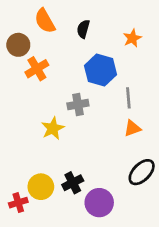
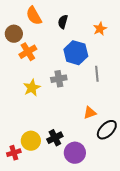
yellow star: (53, 128) -> (32, 88), moved
orange triangle: (132, 128) -> (90, 113), moved

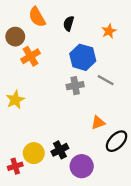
gray line: (97, 74) -> (106, 80), turned -56
gray cross: (59, 79) -> (75, 86), moved
yellow star: (32, 88) -> (15, 100), moved

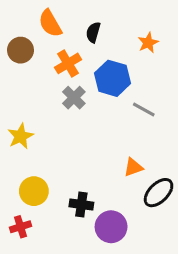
orange cross: (30, 56) -> (68, 63), moved
gray cross: (75, 86) -> (74, 98), moved, turned -35
black cross: (60, 150) -> (81, 204), turned 35
yellow circle: (34, 153) -> (34, 191), moved

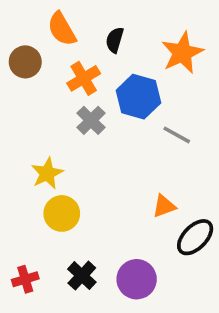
orange star: (148, 43) -> (182, 53), size x1.6
yellow star: (20, 136) -> (47, 173), moved
yellow circle: (34, 191) -> (62, 213), moved
black cross: (81, 204) -> (82, 276), moved, turned 35

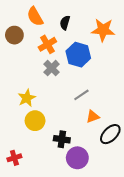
orange star: (182, 53) -> (103, 30), turned 30
gray line: (177, 135) -> (81, 95), moved, turned -63
black cross: (82, 276) -> (62, 139), moved, turned -35

